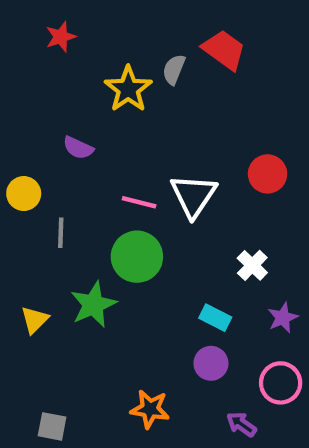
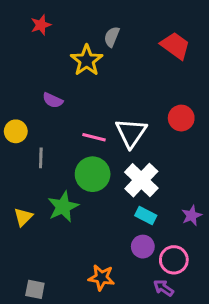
red trapezoid: (224, 50) -> (175, 46), moved
gray semicircle: (174, 69) -> (112, 37), moved
white cross: (252, 265) -> (141, 180), moved, size x1.6
pink circle: (281, 383) -> (174, 260), moved

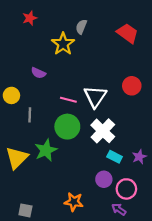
cyan rectangle: (146, 216) -> (115, 157), moved
yellow triangle: (23, 217) -> (17, 158), size x1.6

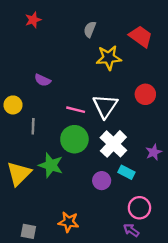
yellow star: (63, 44) -> (109, 58), moved, turned 30
green star: (46, 150) -> (51, 165), turned -30
purple star: (139, 157) -> (154, 152), moved
purple circle: (104, 179) -> (102, 181), moved
orange star: (74, 202) -> (69, 222), moved

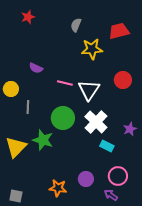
red trapezoid: (141, 36) -> (119, 31), turned -50
pink line: (76, 110) -> (65, 83), moved
purple circle: (102, 181) -> (86, 179), moved
gray square: (28, 231) -> (16, 196), moved

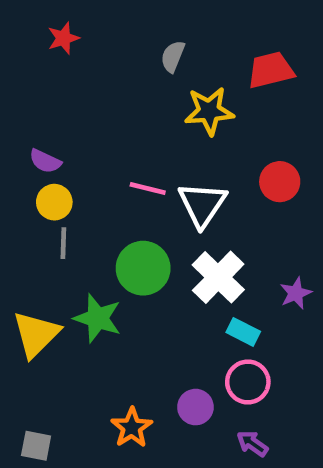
purple semicircle: (36, 68) -> (45, 161), moved
yellow circle: (11, 89) -> (54, 202), moved
pink circle: (118, 176) -> (248, 382), moved
orange star: (58, 188) -> (132, 428), turned 30

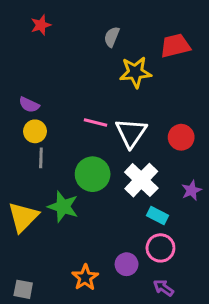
red circle: (280, 182) -> (181, 137), moved

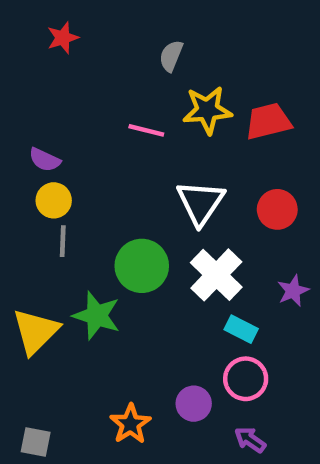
red trapezoid: (175, 46) -> (268, 121), moved
pink line: (96, 122) -> (146, 130), moved

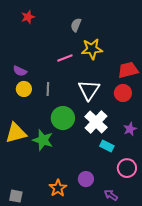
red trapezoid: (268, 121) -> (128, 70), moved
pink line: (146, 130) -> (65, 58), turned -35
gray line: (63, 241) -> (48, 89), moved
yellow triangle: (36, 331) -> (16, 133), moved, turned 30
pink circle: (246, 379) -> (127, 168), moved

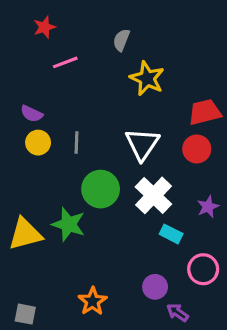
yellow star: (92, 49) -> (147, 78), turned 30
pink line: (65, 58) -> (65, 62), moved
yellow triangle: (16, 133) -> (25, 234), moved
purple circle: (86, 179) -> (155, 287), moved

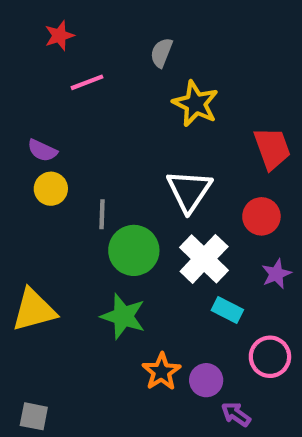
red trapezoid: (205, 112) -> (272, 148), turned 84
gray line: (77, 143) -> (102, 214), moved
red circle: (197, 149) -> (261, 216), moved
green star: (68, 224) -> (123, 316), moved
orange star: (93, 301) -> (161, 372), moved

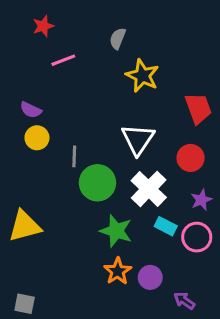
green star: (123, 316) -> (116, 231), moved
pink circle: (270, 357) -> (197, 237), moved
purple arrow: (236, 414) -> (184, 301), moved

